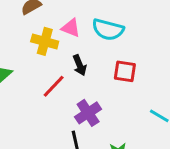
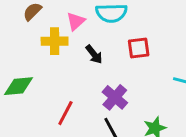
pink triangle: (71, 28) -> (76, 21), turned -48
red line: (54, 86) -> (65, 113), moved

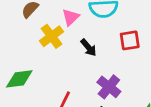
yellow cross: (55, 41) -> (51, 36), turned -35

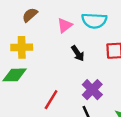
yellow cross: (51, 36) -> (22, 47), moved, turned 30

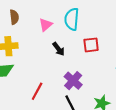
brown semicircle: (30, 15) -> (14, 17), turned 128
cyan semicircle: (94, 21) -> (72, 19), turned 95

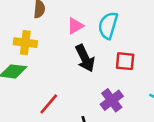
black arrow: (59, 49) -> (85, 58), size x1.5
purple cross: (73, 81) -> (112, 100), moved

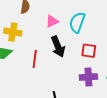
purple cross: (112, 100) -> (88, 77), moved, turned 30
red line: (49, 104) -> (35, 59), moved, turned -36

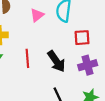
black arrow: (58, 47) -> (56, 61), moved

